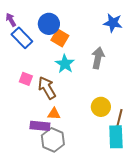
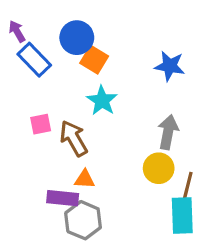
blue star: (113, 23) -> (170, 66), moved
gray arrow: (98, 58) -> (168, 132), moved
pink square: (26, 79) -> (41, 124), turned -32

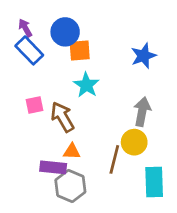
purple arrow: (17, 31) -> (25, 28), moved
orange square: (94, 60) -> (80, 50), turned -35
blue star: (170, 66) -> (143, 56), turned -30
brown line: (187, 189) -> (114, 159), moved

